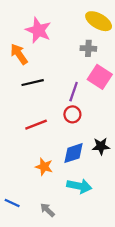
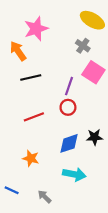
pink star: (38, 30) -> (36, 29), turned 30
gray cross: (88, 48) -> (83, 46), turned 32
orange star: (44, 167) -> (31, 158), moved

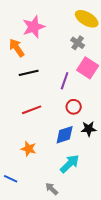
red circle: (68, 107) -> (74, 107), moved
cyan arrow: (74, 174) -> (70, 164), turned -55
gray arrow: (45, 197) -> (52, 189), moved

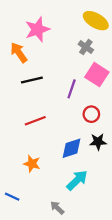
red circle: (74, 107) -> (91, 114), moved

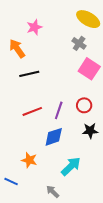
pink star: (37, 29) -> (34, 27), size x0.7
purple line: (72, 89) -> (59, 110), moved
blue diamond: (72, 148) -> (54, 137), moved
orange star: (32, 164) -> (29, 160), moved

